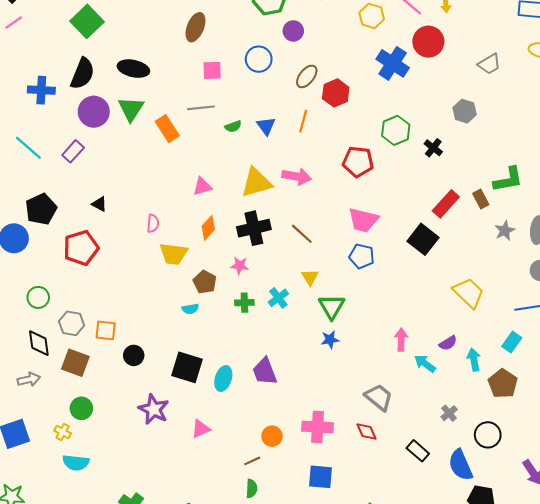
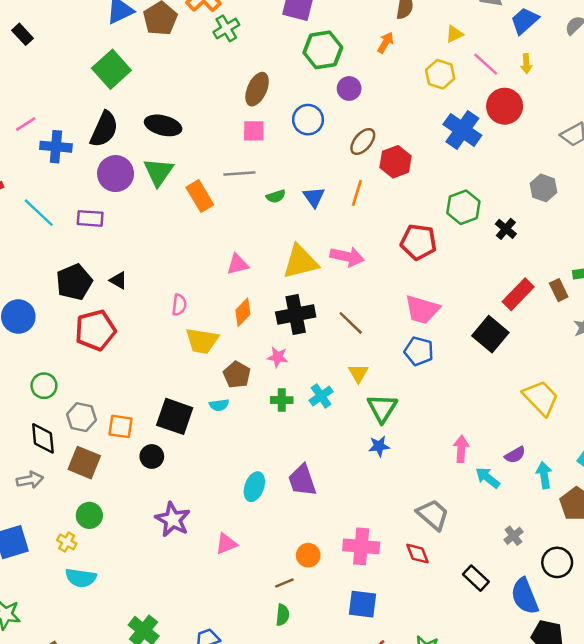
pink line: (14, 23) -> (26, 124), moved
brown ellipse: (195, 27) -> (257, 89), moved
purple rectangle: (73, 151) -> (90, 218), turned 50
black pentagon: (41, 209) -> (74, 282), moved
black square: (187, 367) -> (175, 416), moved

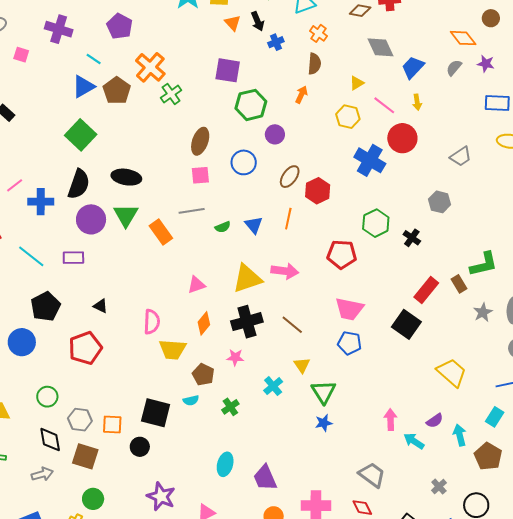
black pentagon: (74, 282) -> (46, 307), moved
pink semicircle: (179, 305) -> (152, 322), size x1.4
green cross: (282, 400) -> (230, 407), moved, turned -30
purple trapezoid: (302, 480) -> (265, 478), moved

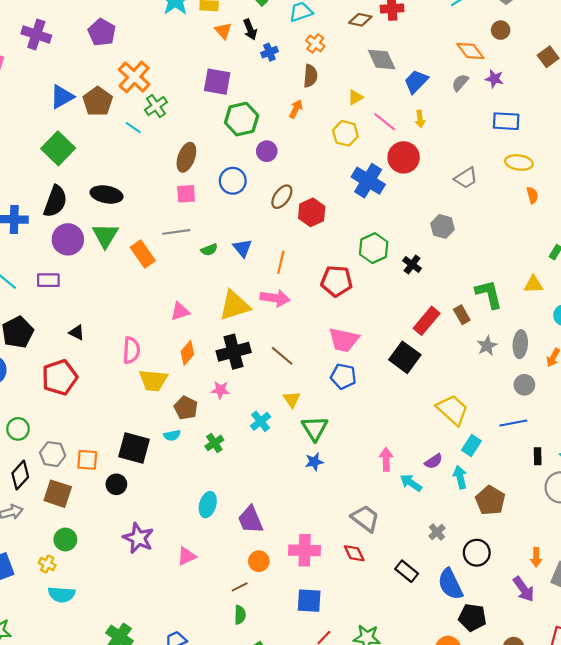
cyan line: (94, 59) -> (133, 128), moved
orange line: (288, 219) -> (281, 262), moved
green L-shape: (484, 264) -> (489, 294), turned -92
cyan rectangle: (495, 417) -> (471, 445), moved
black diamond: (50, 440) -> (20, 475), turned 52

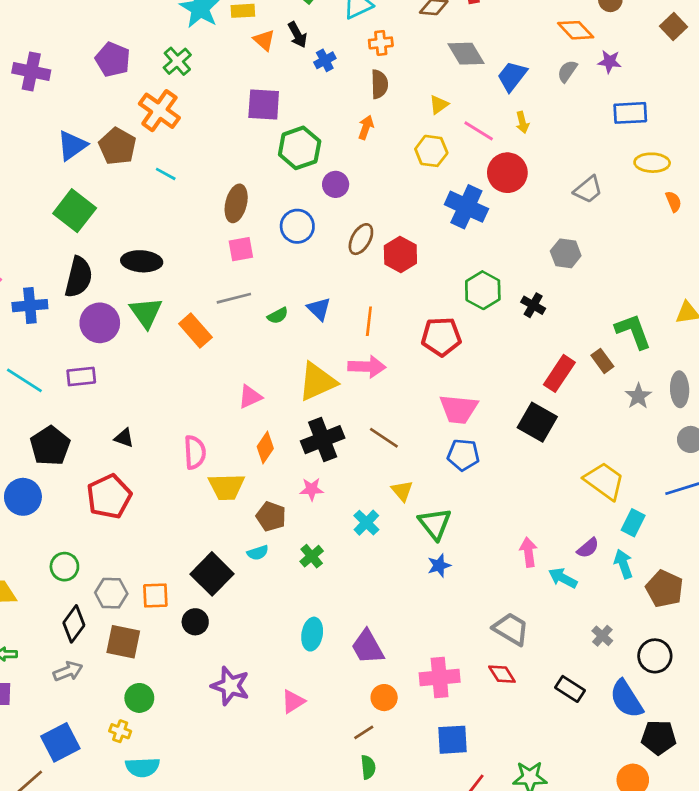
orange cross: (315, 43) -> (381, 43), turned -36
green cross: (156, 106) -> (177, 61), moved
black square: (134, 448) -> (212, 574), turned 36

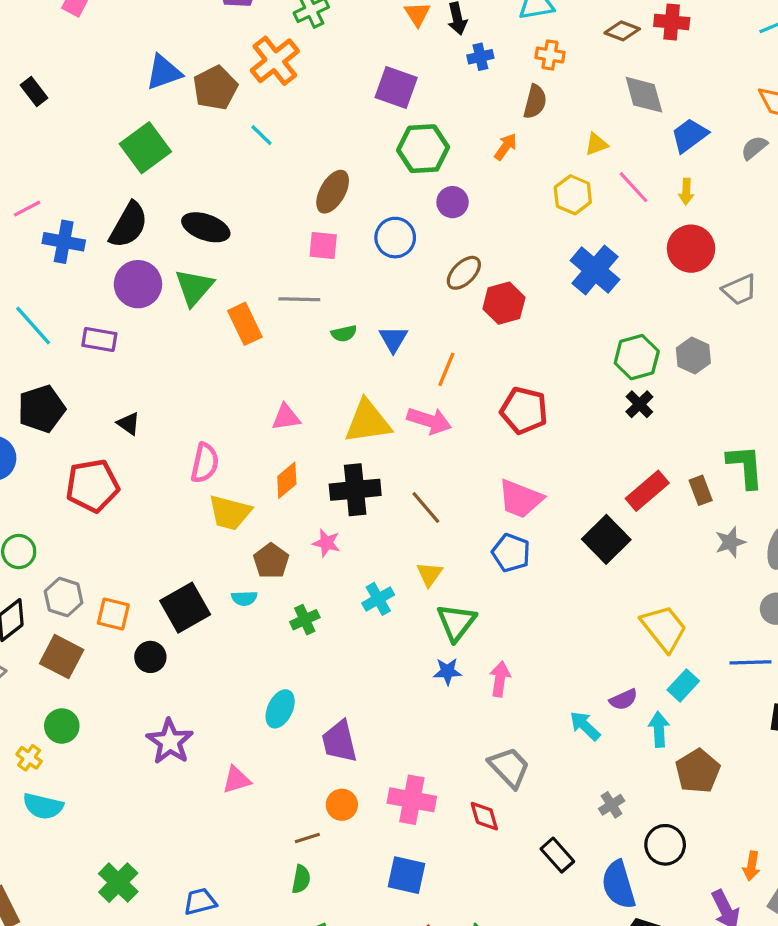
red circle: (507, 173) -> (691, 249), moved
green hexagon: (483, 290) -> (637, 357), moved
pink arrow: (528, 552) -> (500, 679), moved

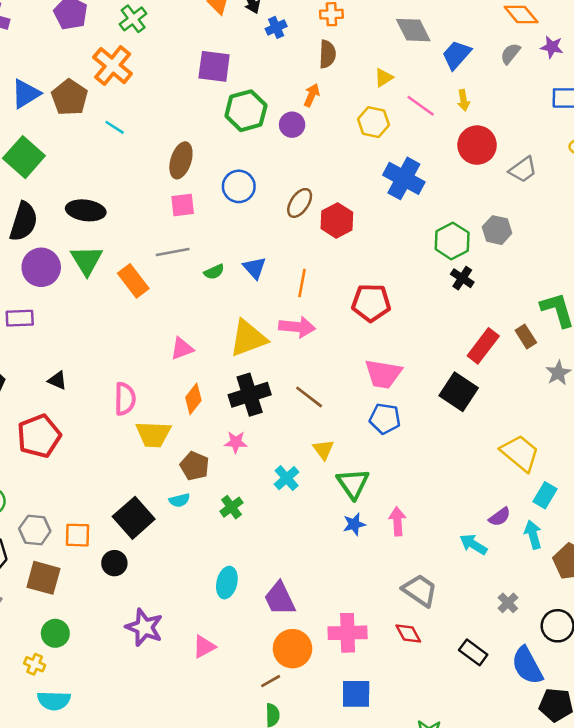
purple circle: (453, 202) -> (292, 125), moved
orange circle: (342, 805) -> (292, 649), size x1.5

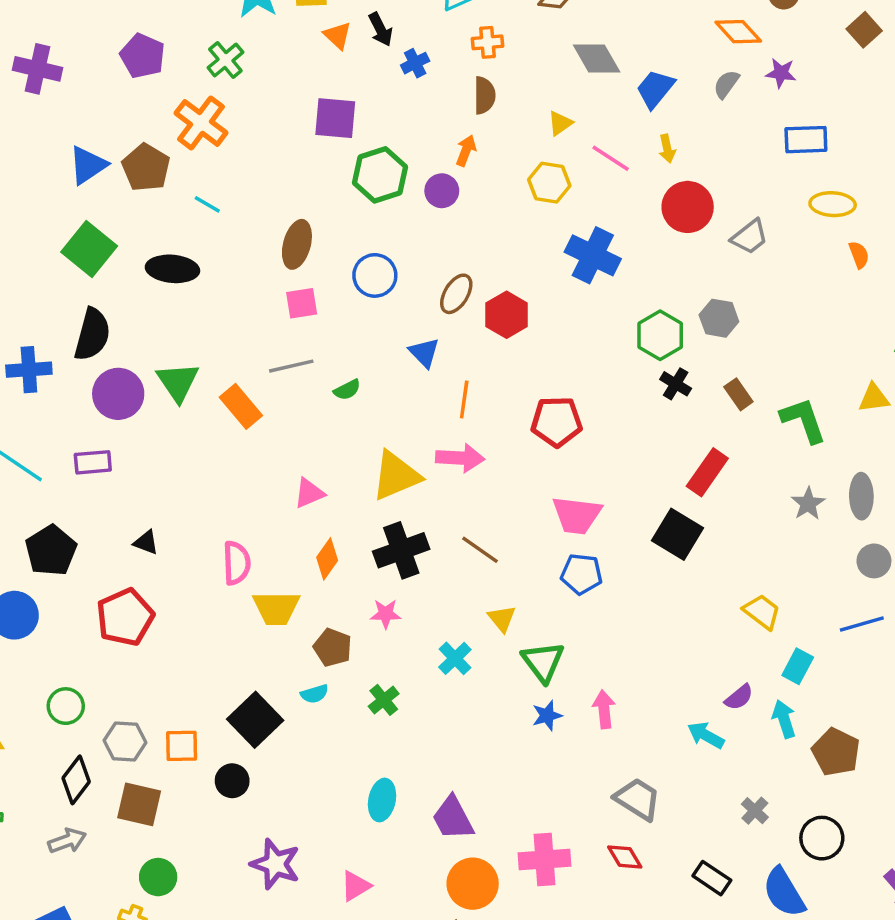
black ellipse: (86, 210) -> (172, 269), moved
blue triangle: (255, 268) -> (424, 353), moved
brown rectangle: (526, 337) -> (738, 394), moved
yellow trapezoid: (520, 453) -> (762, 612), size x0.7

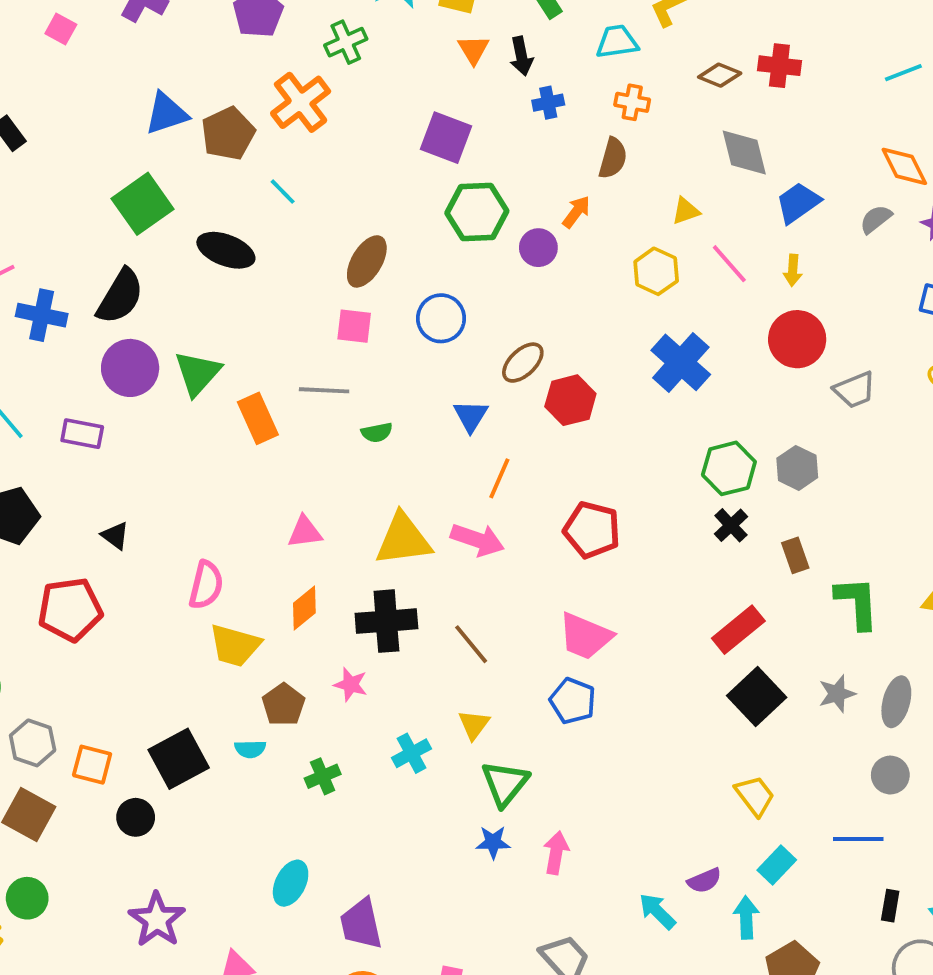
black square: (678, 534) -> (757, 696), moved

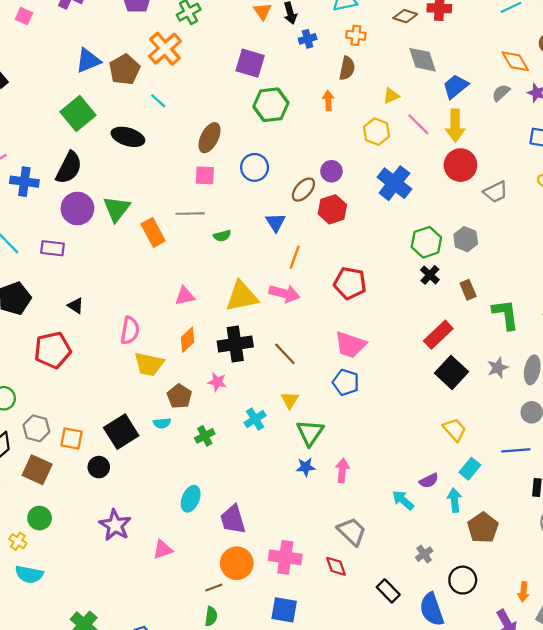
orange arrow: (576, 212) -> (328, 101), turned -36
purple circle: (538, 248) -> (331, 171), moved
yellow arrow: (793, 270) -> (455, 126), size x1.8

